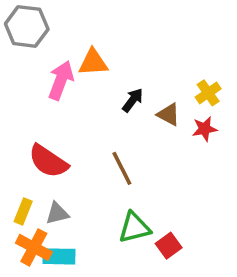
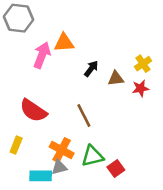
brown triangle: (169, 114) -> (116, 79), turned -35
gray triangle: (57, 213) -> (59, 167), moved
orange cross: (34, 247) -> (62, 150), moved

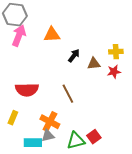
pink arrow: (42, 55) -> (19, 36), moved
yellow cross: (143, 64) -> (116, 52), turned 32
red semicircle: (33, 111) -> (27, 90), turned -35
green triangle: (92, 156) -> (76, 141), moved

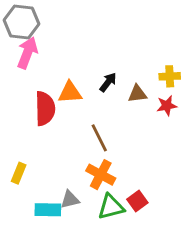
orange triangle: (52, 35) -> (70, 92), moved
red semicircle: (27, 90) -> (45, 109), moved, turned -90
orange cross: (50, 122) -> (101, 175), moved

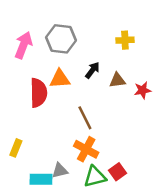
gray hexagon: (22, 22) -> (61, 39), moved
yellow cross: (170, 76) -> (125, 40), moved

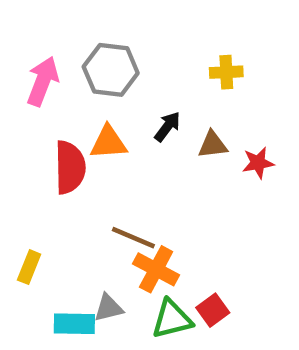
brown line: (85, 118) -> (133, 238), moved, turned -40

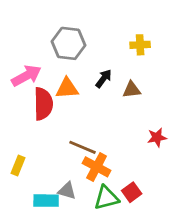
pink arrow: (43, 81) -> (26, 76), moved, turned 40
red star: (258, 163) -> (157, 137), moved
gray triangle: (108, 308) -> (67, 191), turned 30

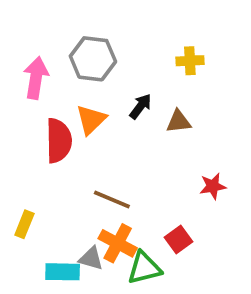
pink arrow: (26, 76) -> (36, 78), moved, turned -52
orange triangle: (67, 88) -> (91, 120), turned -40
orange cross: (97, 167) -> (118, 243), moved
red square: (132, 192) -> (179, 239), moved

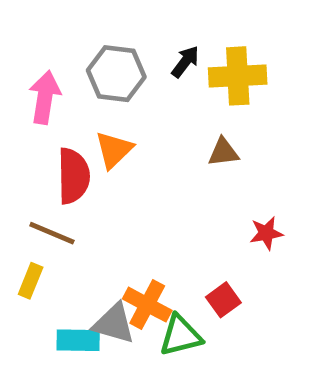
yellow cross: (190, 61) -> (238, 76), size x1.6
black arrow: (140, 106) -> (185, 62), moved
brown line: (112, 200) -> (52, 233), moved
gray triangle: (91, 258) -> (114, 324), size x1.4

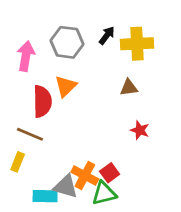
red star: (266, 233) -> (140, 130), moved, turned 30
red square: (223, 300) -> (110, 173), moved

